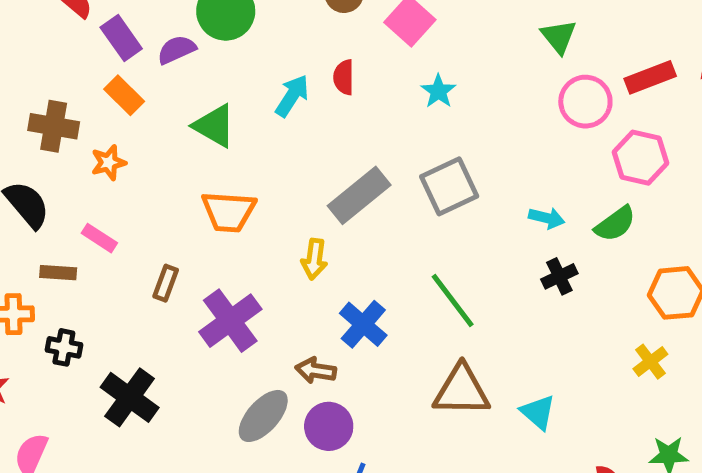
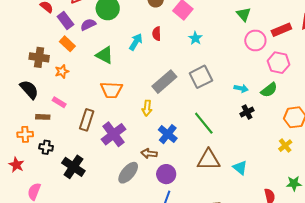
brown rectangle: (166, 283) -> (87, 120), size x1.5
purple circle: (329, 426) -> (166, 174), moved

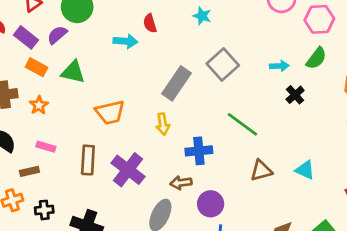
cyan arrow: (136, 42) -> (125, 41), turned 78
green triangle: (105, 55) -> (73, 72), moved
blue cross: (168, 134) -> (199, 151), turned -30
brown triangle: (209, 160) -> (261, 171), size x0.7

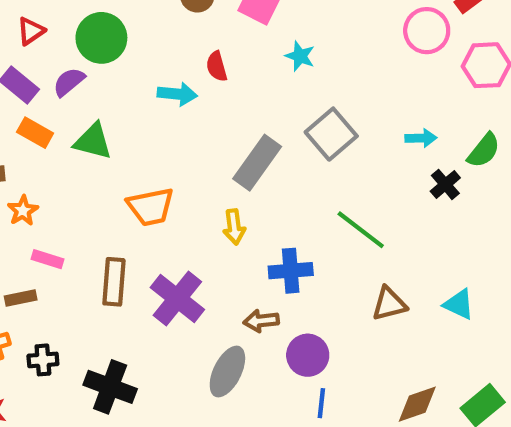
green semicircle: (316, 58) -> (484, 150), moved
orange star: (39, 105) -> (23, 211), moved

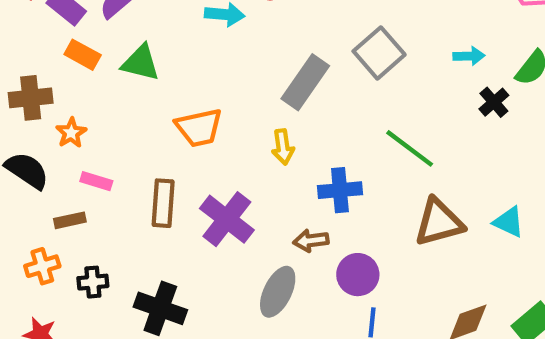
brown triangle: (389, 304) -> (439, 222), size x1.4

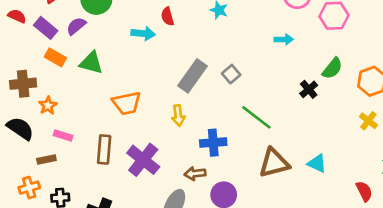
gray square: (379, 53) -> (231, 74), moved, size x0.6
cyan arrow: (469, 56) -> (284, 39), moved

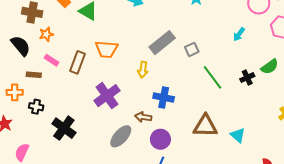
cyan arrow: (284, 39) -> (239, 34), turned 112
green line: (256, 117) -> (212, 77), moved
brown rectangle: (104, 150) -> (77, 62), moved

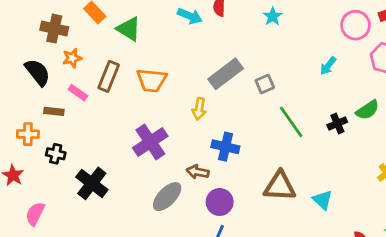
brown rectangle: (77, 62) -> (109, 76), moved

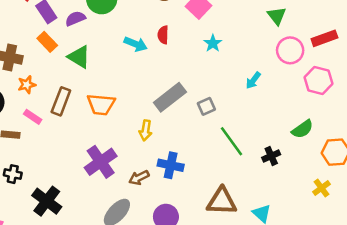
cyan arrow: (328, 66) -> (253, 80), moved
black cross: (337, 123) -> (271, 156), moved
brown arrow: (198, 172) -> (139, 178), moved, turned -36

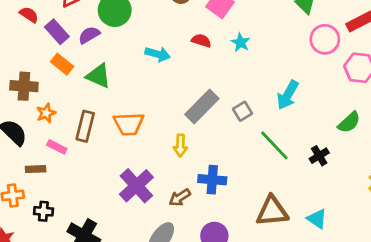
red semicircle: (163, 35) -> (201, 41), moved, turned 114
cyan arrow: (253, 80) -> (288, 95), moved, size x1.5

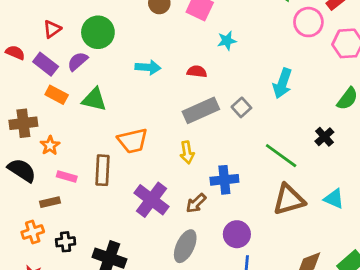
red semicircle: (201, 41) -> (197, 71), moved
cyan star: (241, 42) -> (227, 41), turned -30
gray rectangle: (202, 107) -> (201, 110), turned 32
brown rectangle: (85, 126) -> (102, 170), moved
green line: (274, 145) -> (281, 156), moved

